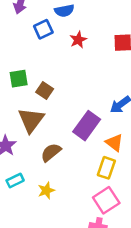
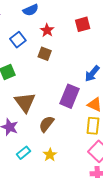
blue square: (43, 29) -> (18, 40), moved
brown square: (45, 91) -> (45, 54), moved

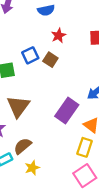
blue square: (18, 40) -> (30, 55), moved
brown semicircle: (46, 124) -> (23, 146), moved

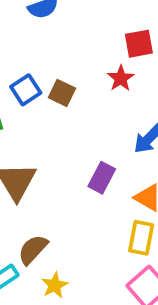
red star: (59, 36) -> (121, 78), moved
purple rectangle: (67, 111) -> (102, 178), size x0.7

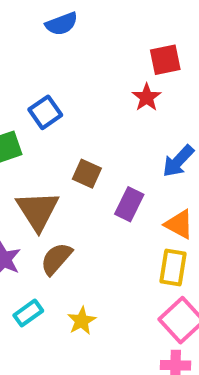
brown square: (62, 93) -> (87, 174), moved
brown semicircle: (33, 250) -> (56, 259), moved

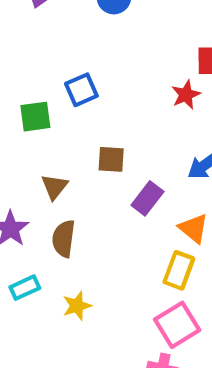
brown square: (87, 174) -> (111, 159), turned -32
brown triangle: (38, 211) -> (54, 187), size x0.6
brown semicircle: (56, 259) -> (64, 239), turned -45

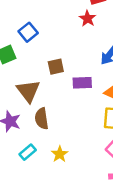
brown triangle: (54, 187) -> (28, 91), size x1.5
purple rectangle: (147, 198) -> (82, 83), turned 66

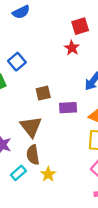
brown triangle: (28, 91) -> (31, 127), moved
brown semicircle: (42, 119) -> (33, 155), moved

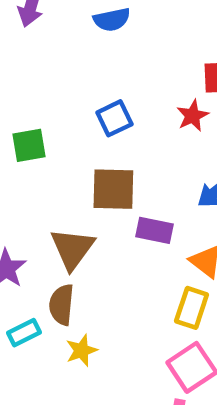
blue square: (17, 62) -> (114, 118), moved
brown square: (43, 93) -> (113, 189), size x1.5

